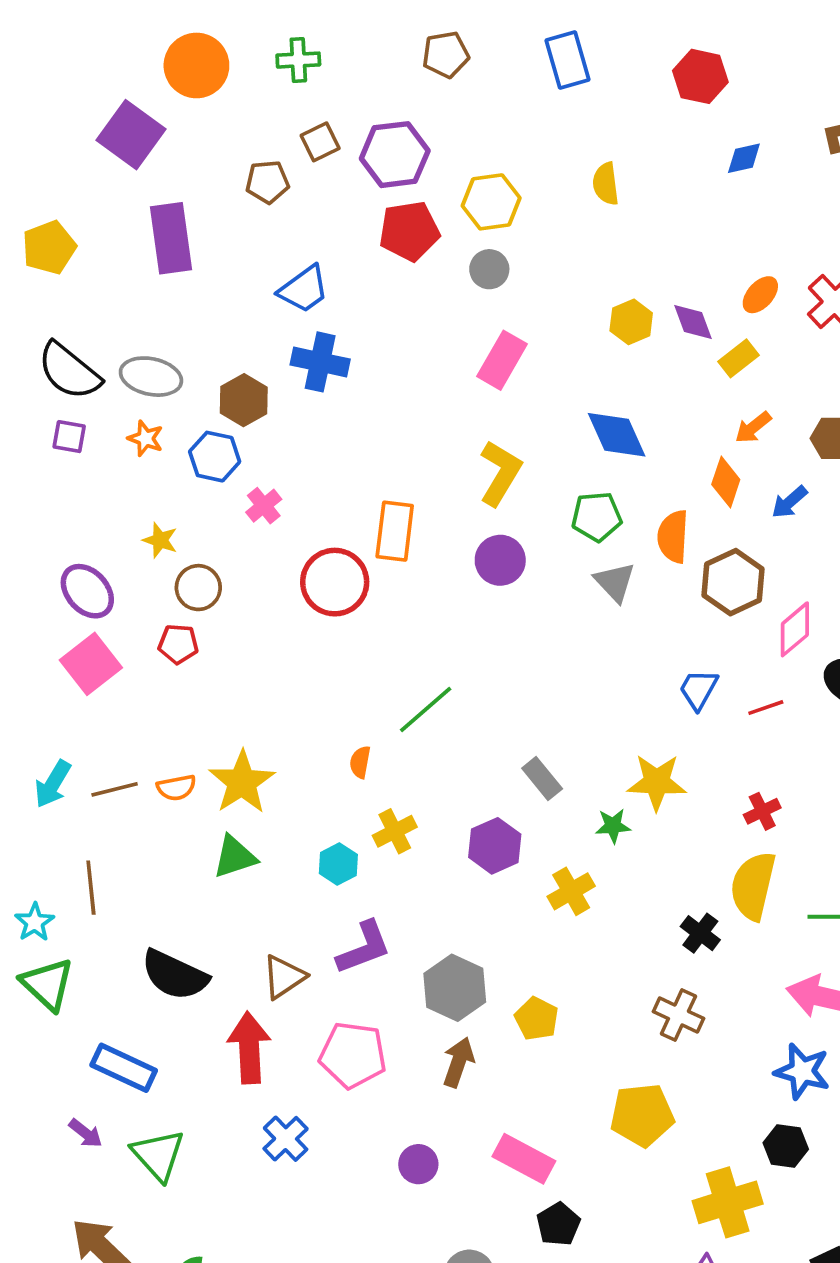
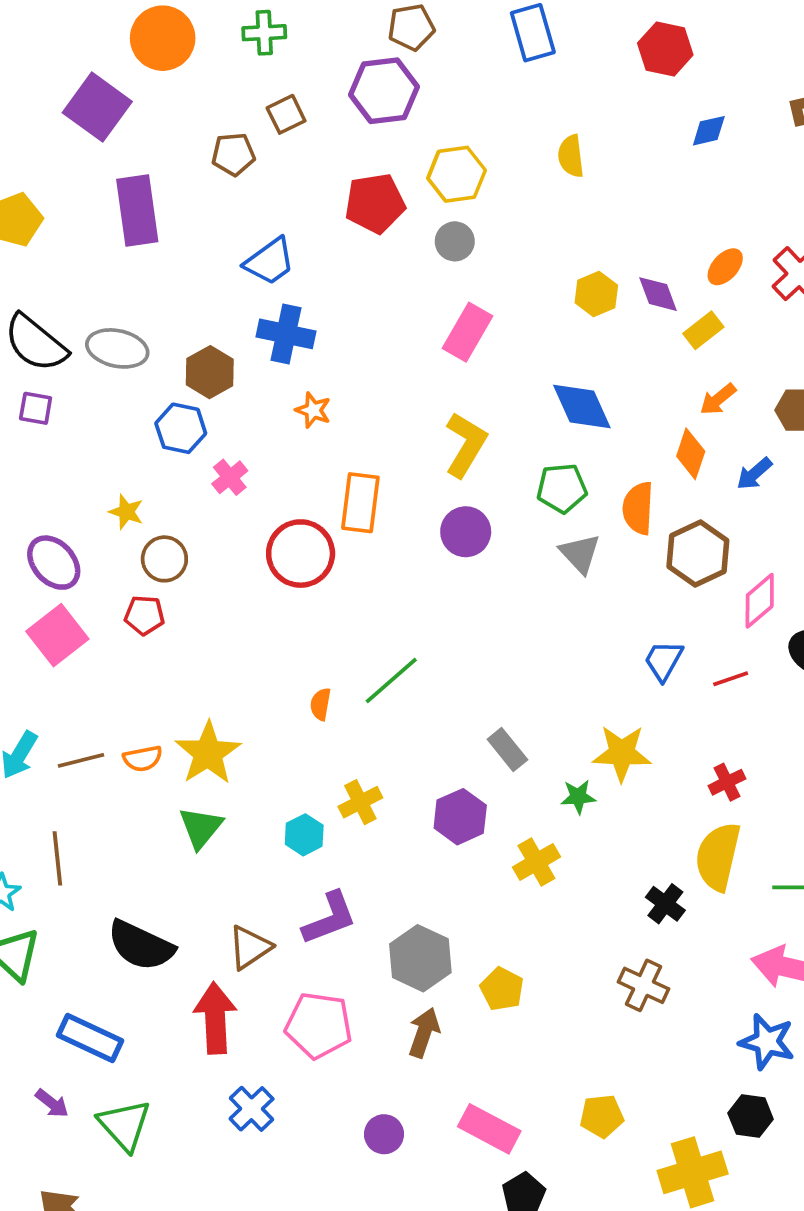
purple hexagon: (395, 155) -> (384, 91), moved
orange star: (146, 438) -> (313, 410), moved
orange semicircle: (360, 762) -> (321, 704), moved
green triangle: (235, 857) -> (201, 828), turned -33
yellow pentagon: (642, 1115) -> (602, 1116), moved, size x0.7

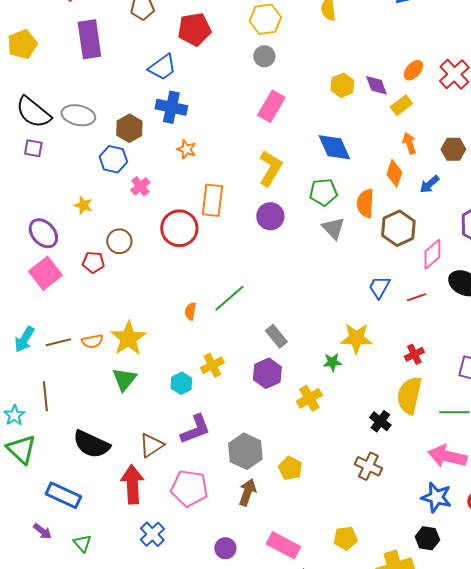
red pentagon: (375, 203) -> (194, 29), moved
orange arrow: (718, 399) -> (409, 143), turned 110
brown circle: (164, 559) -> (119, 241), moved
gray rectangle: (507, 749) -> (276, 336), moved
green triangle: (125, 1125) -> (82, 543), size x0.6

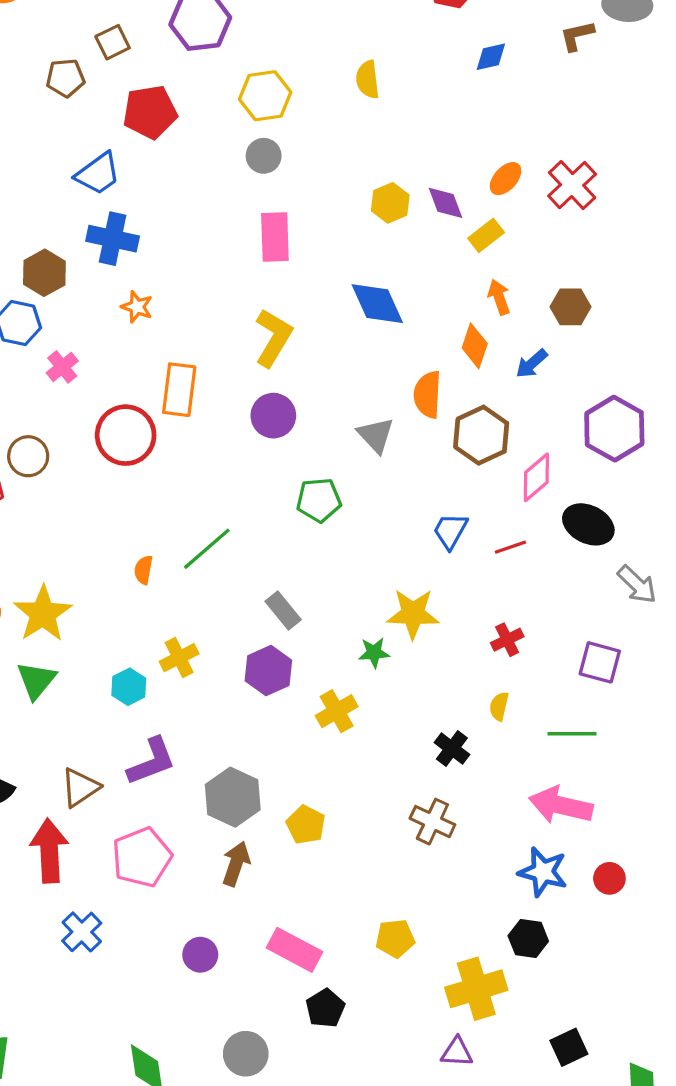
pink rectangle: (271, 106) -> (275, 237), turned -32
green pentagon: (323, 192) -> (319, 500), moved
yellow semicircle: (409, 395) -> (499, 706), size x0.5
pink pentagon: (189, 488) -> (142, 857), turned -30

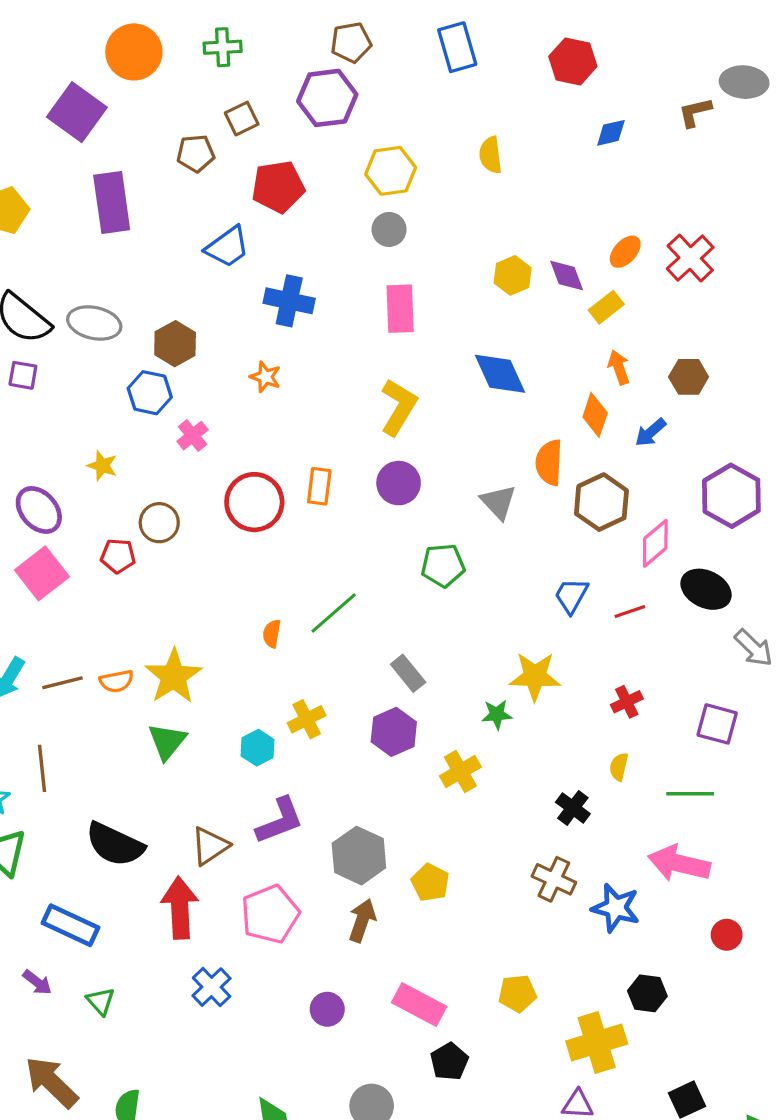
blue cross: (113, 239) -> (289, 301), moved
orange rectangle: (179, 390) -> (319, 486), moved, size x0.7
blue star: (543, 872) -> (616, 908), moved

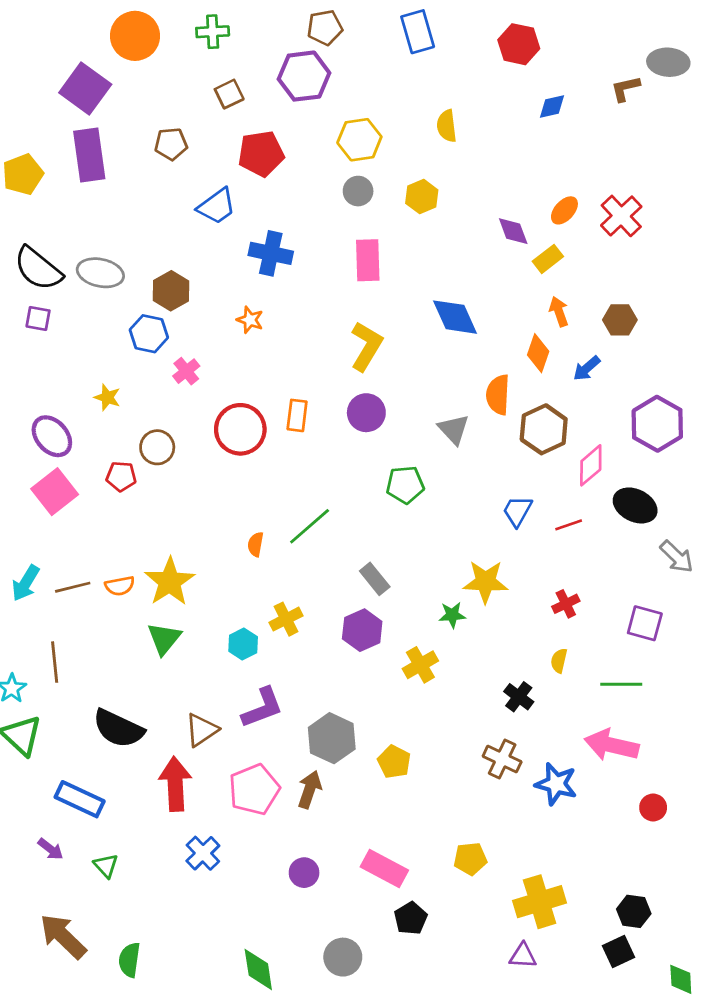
brown pentagon: (196, 153) -> (171, 144), moved
purple rectangle: (112, 203) -> (89, 155), moved
yellow hexagon: (513, 275) -> (422, 197), moved
brown arrow: (362, 920) -> (310, 789), moved
black hexagon: (647, 993) -> (634, 911), moved

